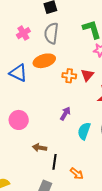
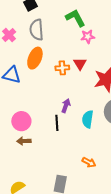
orange ellipse: (44, 61) -> (35, 58), turned -40
brown arrow: (40, 148) -> (24, 141), moved
black line: (55, 162) -> (57, 123), moved

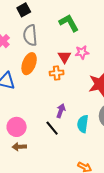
pink star: (88, 37) -> (82, 52), moved
red triangle: (80, 64) -> (64, 57), moved
black line: (57, 123) -> (52, 128), turned -35

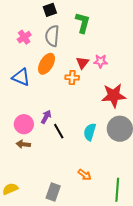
green L-shape: (69, 23) -> (83, 23), moved, turned 35
purple arrow: (61, 111) -> (46, 117), moved

